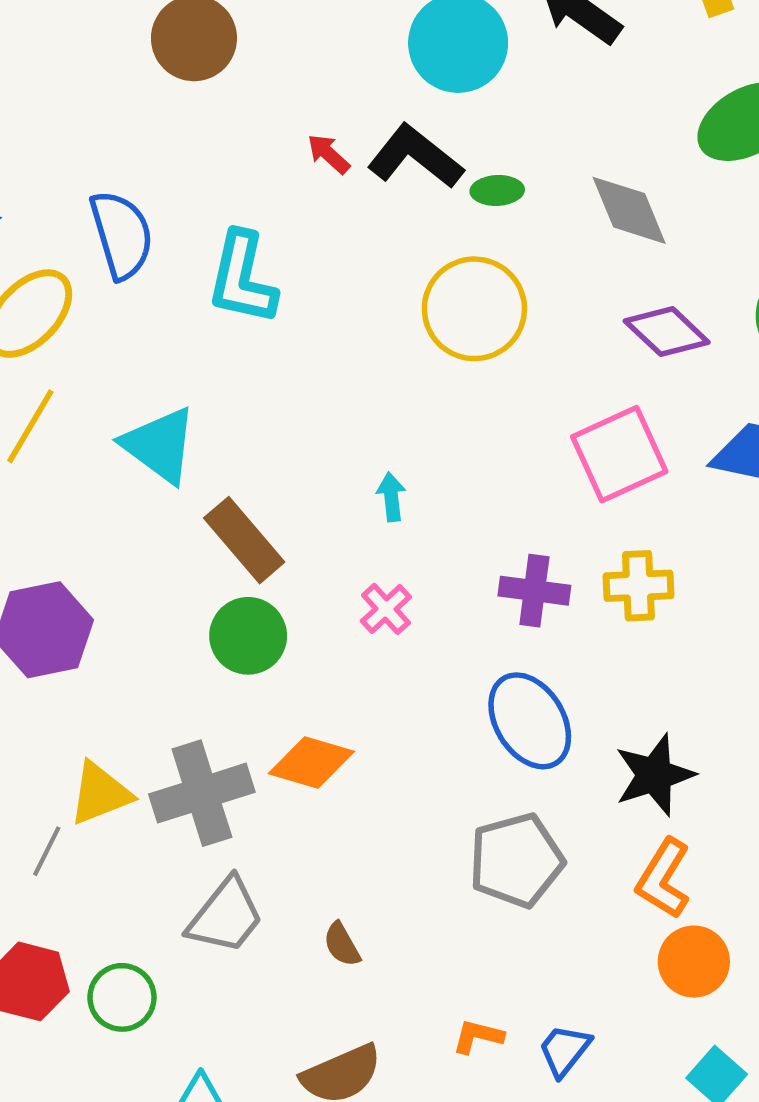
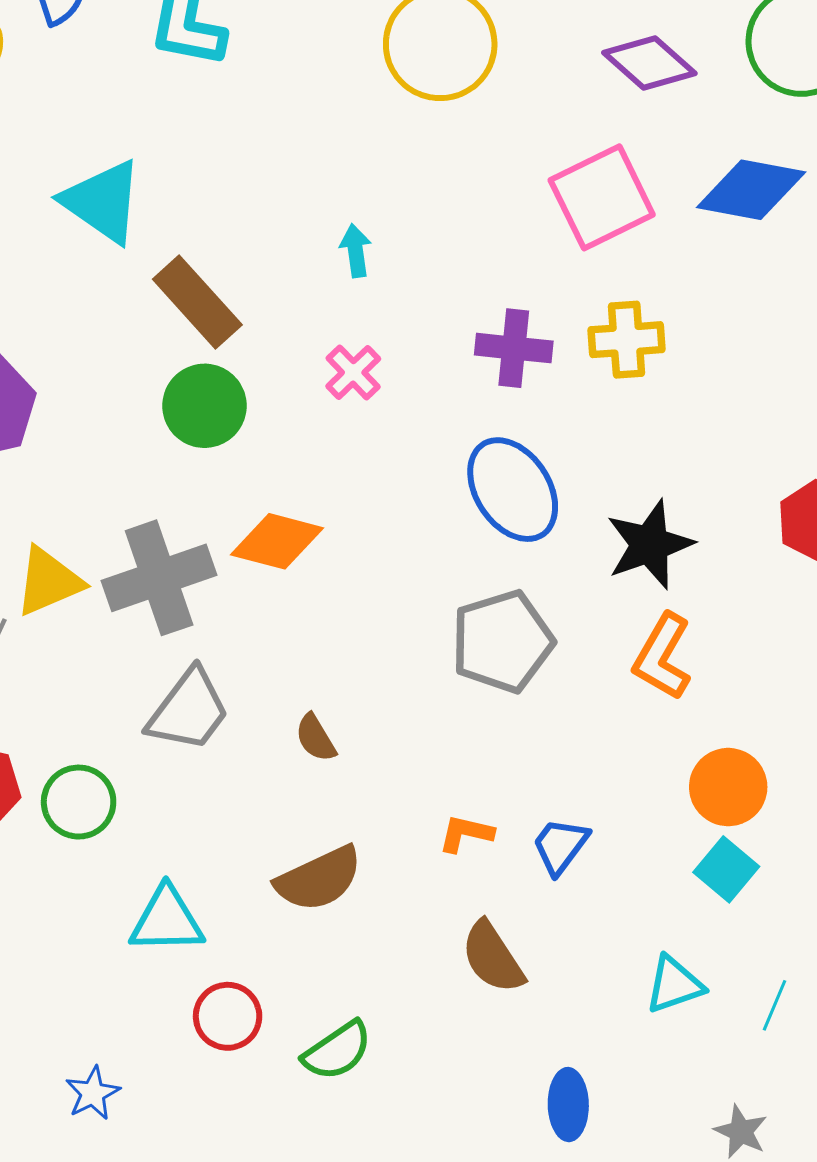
orange circle: (694, 962) -> (728, 787), moved

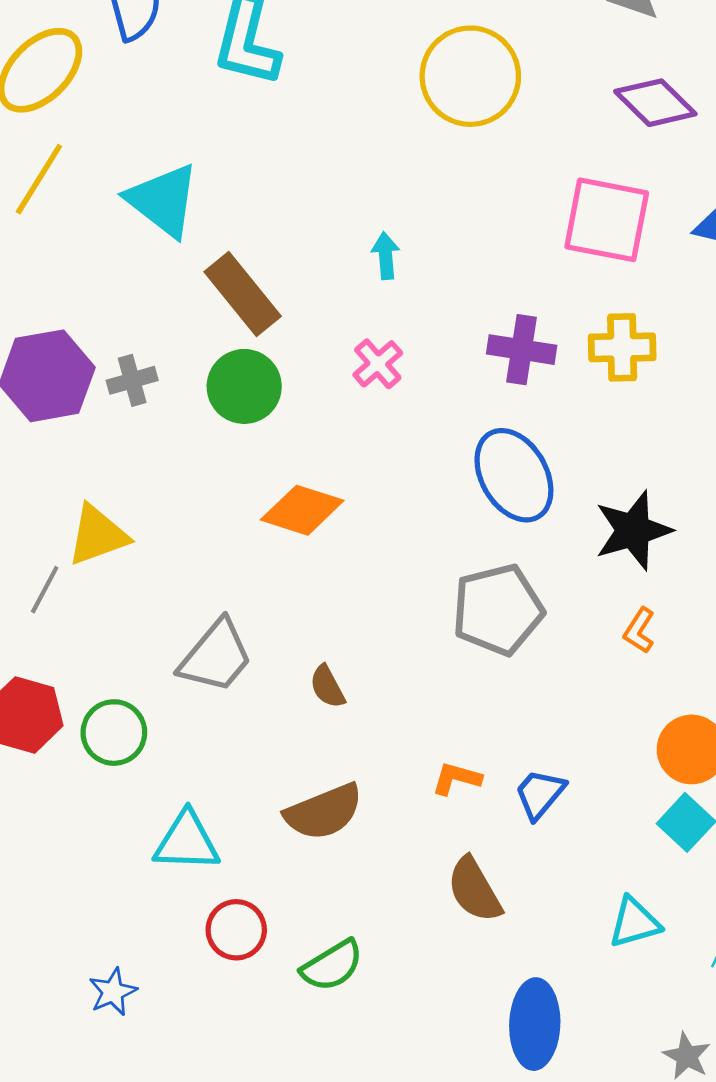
pink square: (602, 197) -> (607, 220), turned 34
gray cross: (159, 578) -> (132, 380), moved, size x0.5
orange L-shape: (663, 657) -> (639, 631), size x0.6
blue ellipse: (568, 1105) -> (535, 1024), size x1.4

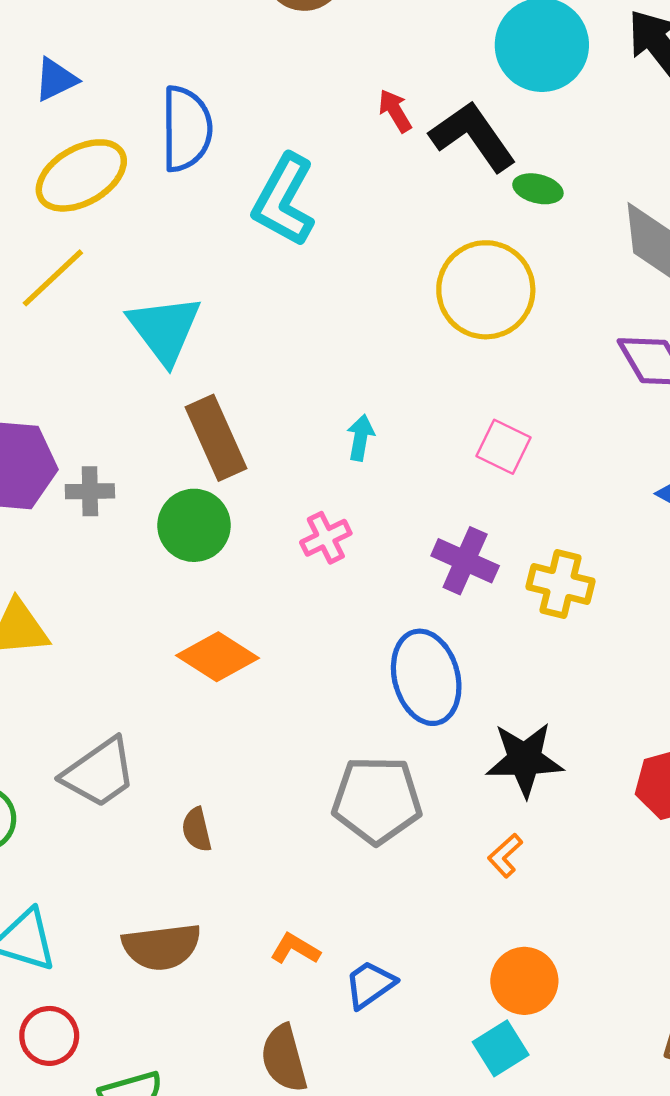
pink square: (607, 220) -> (504, 447), moved, size x0.6

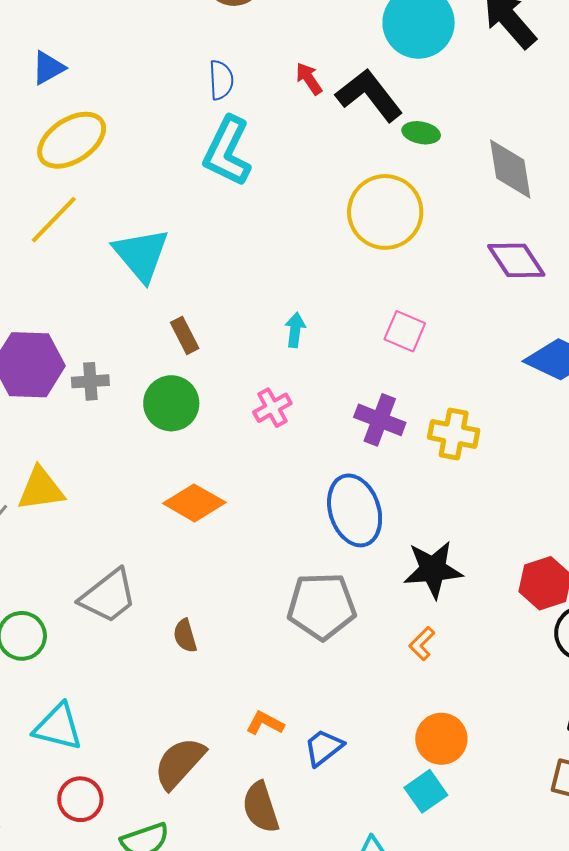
blue semicircle: (186, 129) -> (221, 80), moved, size x0.6
brown rectangle: (216, 438) -> (185, 335), size x0.6
brown semicircle: (162, 947) -> (179, 763), moved, turned 142

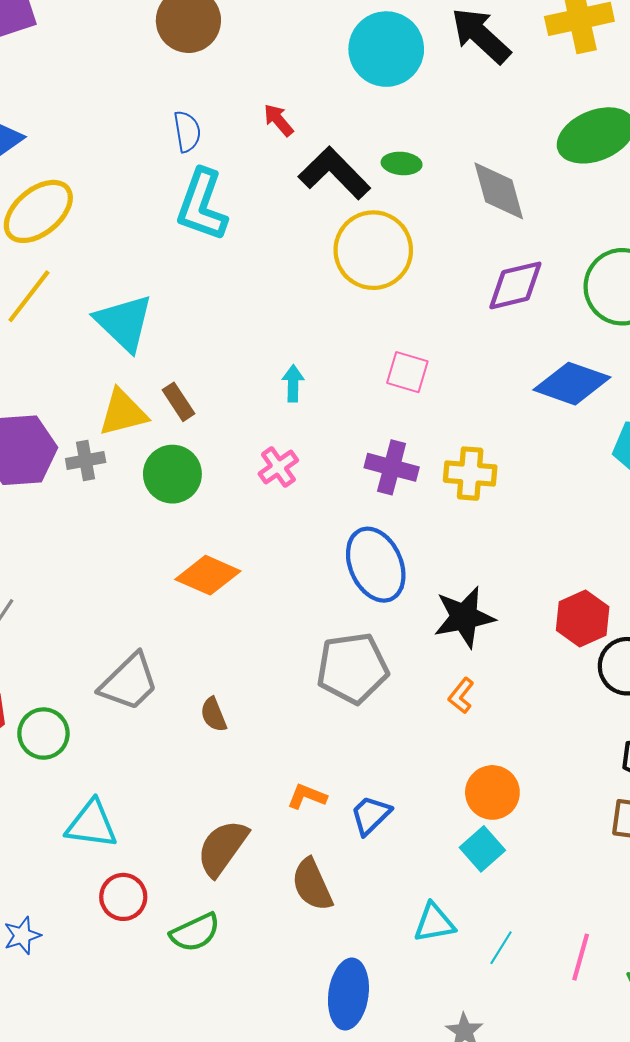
black L-shape: (369, 95) -> (334, 173), moved
purple diamond: (516, 260) -> (515, 285), turned -64
yellow triangle: (41, 489) -> (123, 413), moved

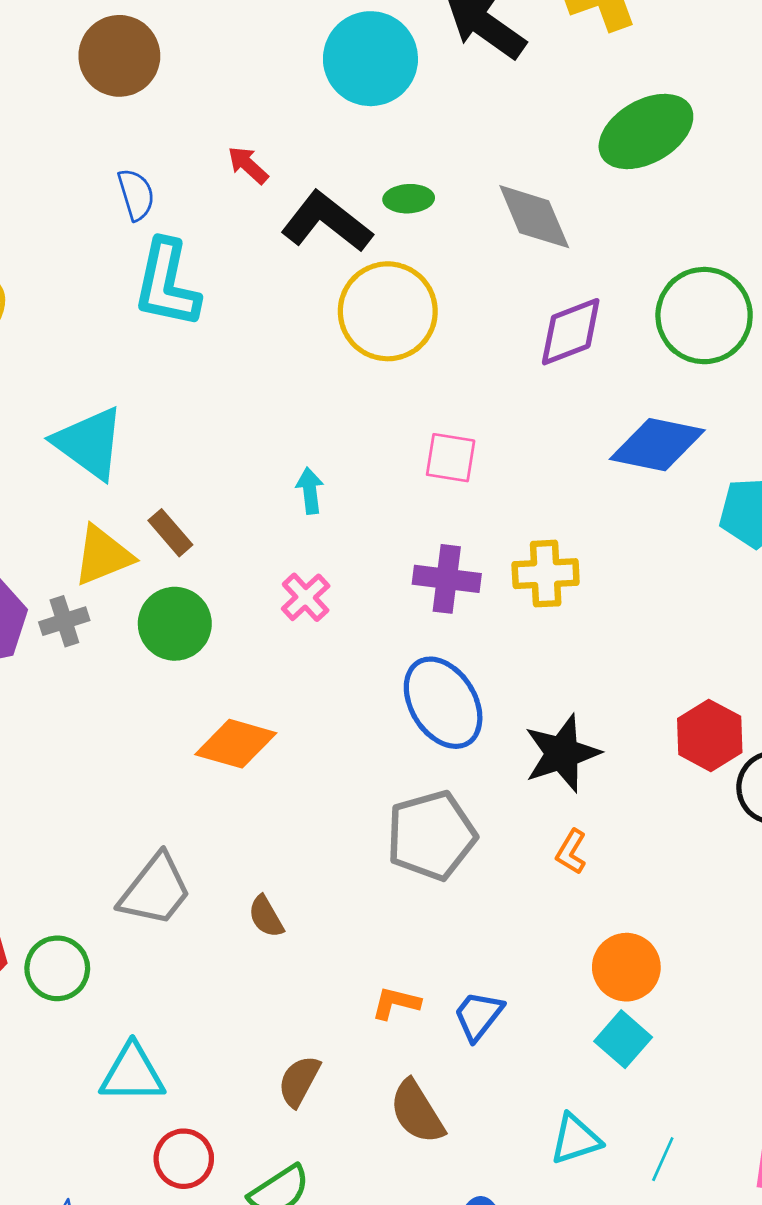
brown semicircle: (222, 848) -> (299, 1081), size x0.7

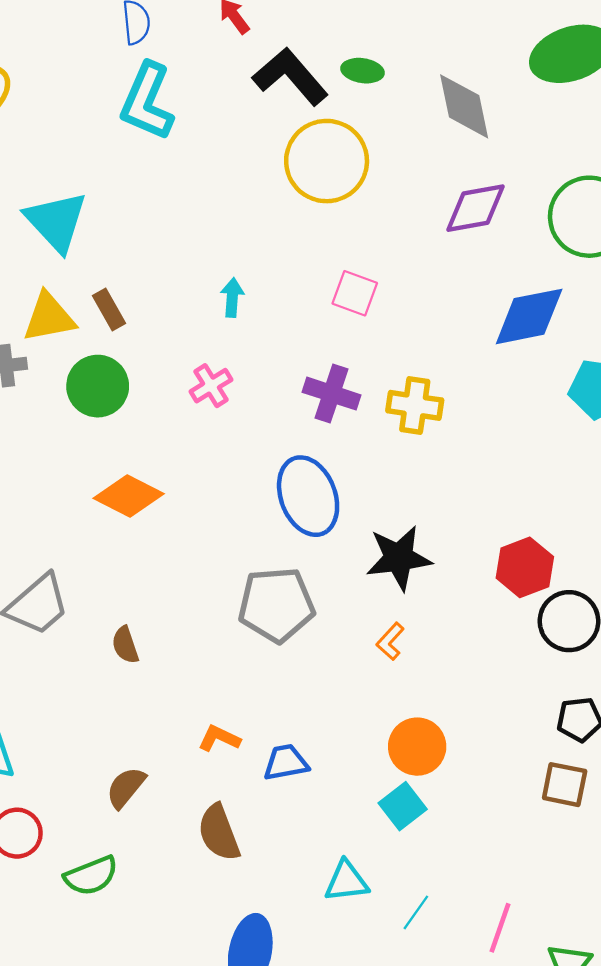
blue diamond: (657, 445) -> (529, 316), turned -34
blue trapezoid: (478, 1016) -> (286, 762), turned 30

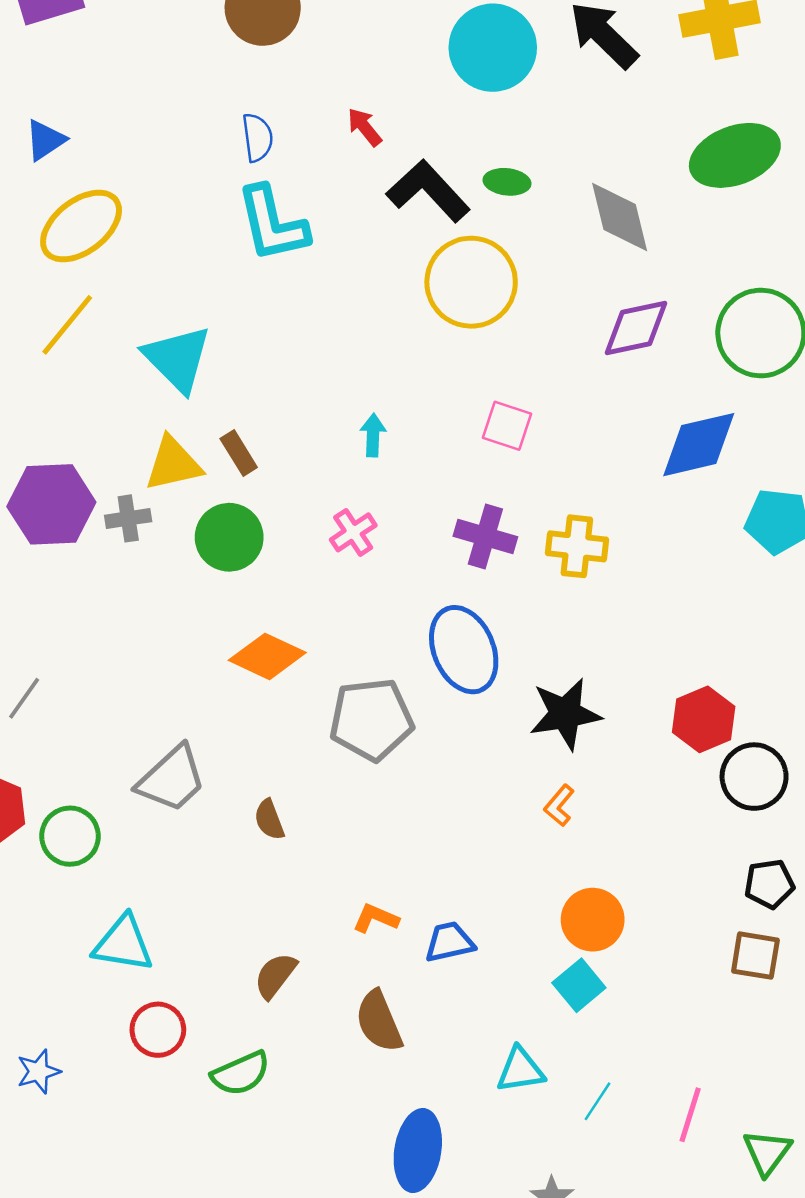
cyan L-shape: (147, 102) -> (272, 224), turned -34
gray pentagon: (276, 605) -> (371, 720), moved

